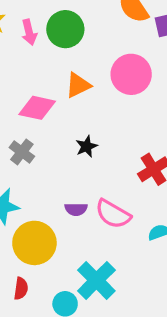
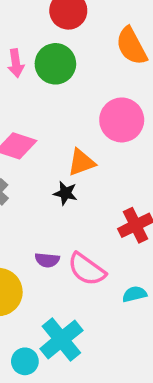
orange triangle: (78, 85) -> (81, 162), moved
black star: (87, 146) -> (65, 193), turned 30

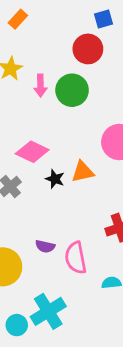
black star: (65, 193) -> (55, 179), moved
pink semicircle: (87, 269) -> (76, 258), turned 36

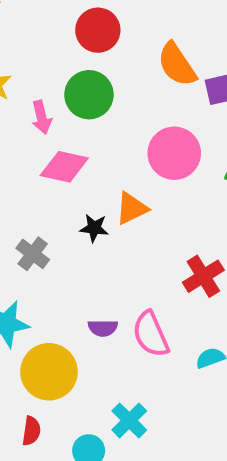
pink arrow: (40, 86) -> (42, 117), moved
pink diamond: (32, 152) -> (64, 167), moved
cyan cross: (48, 311) -> (129, 420), size x0.7

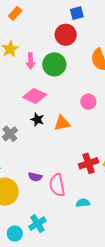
pink arrow: (42, 117) -> (31, 61), moved
pink circle: (174, 153) -> (88, 102), size x0.6
black star: (94, 228) -> (37, 120), moved

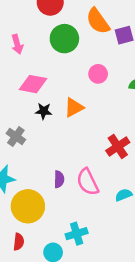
green circle: (54, 64) -> (64, 39), moved
purple semicircle: (35, 177) -> (59, 179), turned -88
cyan cross: (37, 224) -> (77, 234), turned 30

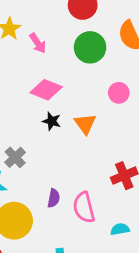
pink arrow: (17, 44) -> (38, 43), turned -30
orange triangle: (74, 107) -> (85, 124), turned -50
gray cross: (16, 136) -> (15, 157), moved

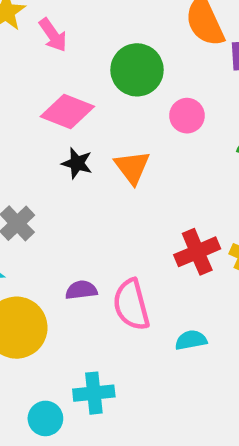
green circle: (90, 47) -> (137, 70), moved
purple semicircle: (54, 198) -> (81, 290), turned -108

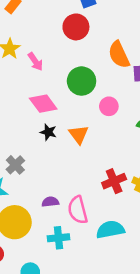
pink diamond: (67, 112) -> (43, 104), turned 32
cyan semicircle: (191, 340) -> (110, 230), size x1.6
cyan cross: (94, 393) -> (58, 238), moved

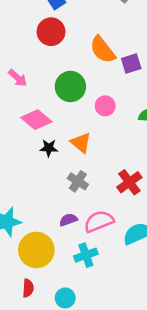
gray cross: (15, 165) -> (78, 181), moved
pink semicircle: (78, 210) -> (99, 221), turned 96

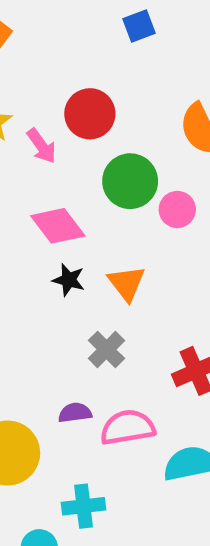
red circle: (51, 32) -> (90, 114), moved
pink circle: (105, 106) -> (177, 209), moved
cyan cross: (86, 255) -> (83, 506), moved

